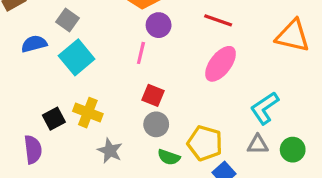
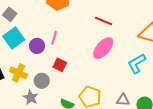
purple circle: (159, 25) -> (37, 46), moved
cyan L-shape: (265, 108) -> (137, 63), moved
gray circle: (156, 124) -> (42, 81), moved

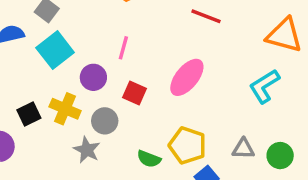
purple circle: (37, 46) -> (93, 77), moved
pink ellipse: (103, 48) -> (187, 77), moved

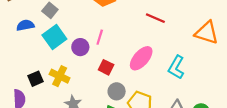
purple circle: (93, 77) -> (80, 47), moved
cyan L-shape: (264, 86) -> (176, 67), moved, turned -30
gray circle: (105, 121) -> (117, 91), moved

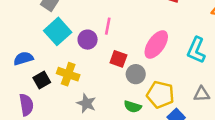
blue semicircle: (25, 25) -> (23, 58), moved
gray circle: (117, 91) -> (136, 74), moved

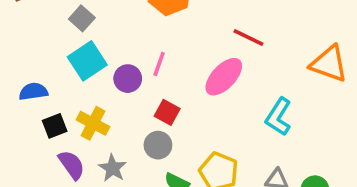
pink ellipse: (156, 44) -> (224, 77), moved
gray circle: (136, 74) -> (158, 145), moved
purple semicircle: (26, 105) -> (72, 165), moved, turned -35

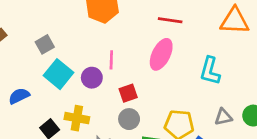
gray square: (82, 18) -> (45, 44), turned 36
blue semicircle: (33, 91) -> (19, 96), moved
red square: (167, 112) -> (128, 93), turned -30

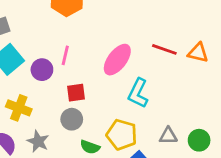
red line: (170, 20) -> (164, 49), moved
orange triangle: (235, 21) -> (198, 53), moved, size x0.7
cyan L-shape: (210, 71) -> (138, 93), moved

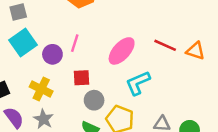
cyan L-shape: (138, 93) -> (138, 83), turned 36
yellow cross: (19, 108) -> (41, 89), moved
gray circle: (72, 119) -> (94, 100), moved

